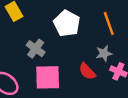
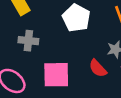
gray cross: (36, 49) -> (28, 41), moved, turned -30

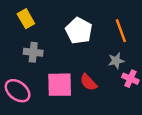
red semicircle: (98, 68) -> (88, 82), moved

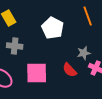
orange line: (121, 31) -> (88, 16), moved
red semicircle: (88, 82) -> (70, 70), moved

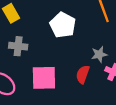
red semicircle: (70, 70) -> (83, 74), turned 63

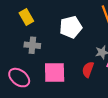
white pentagon: (63, 25) -> (71, 27), turned 30

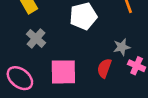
gray cross: (32, 45) -> (36, 38), turned 35

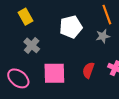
gray star: (122, 47) -> (103, 36), moved

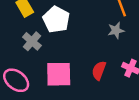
white pentagon: (71, 27) -> (56, 19), moved, turned -30

